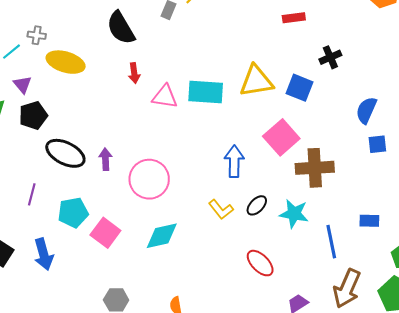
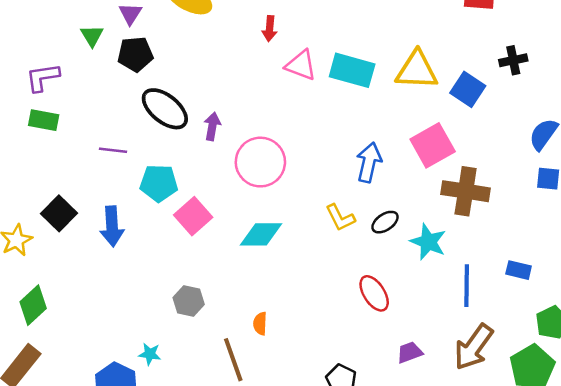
purple line: (32, 194) -> (113, 150), turned 70

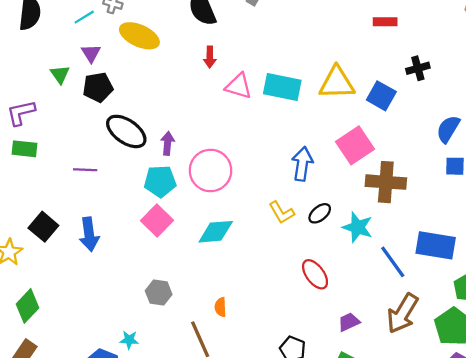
cyan pentagon: (159, 183) -> (160, 181), moved
blue rectangle: (519, 270) -> (436, 245), size x1.8
blue line: (467, 286) -> (393, 262), turned -32

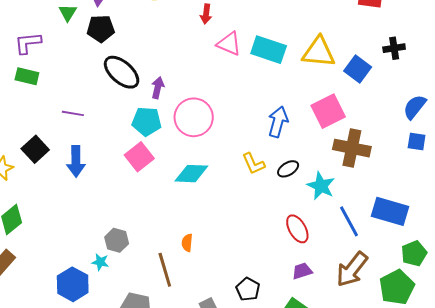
purple line: (85, 170) -> (73, 113), moved
red ellipse: (315, 274) -> (297, 229), moved
gray hexagon: (159, 293) -> (117, 240), moved

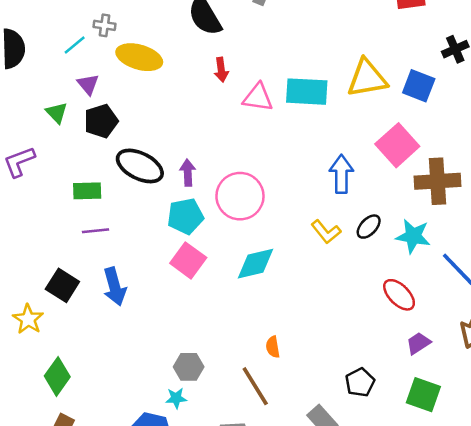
green rectangle: (27, 76) -> (87, 191), moved
black pentagon: (248, 289) -> (360, 382), turned 30

